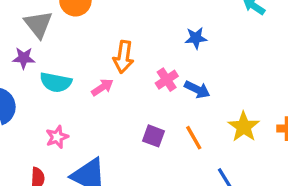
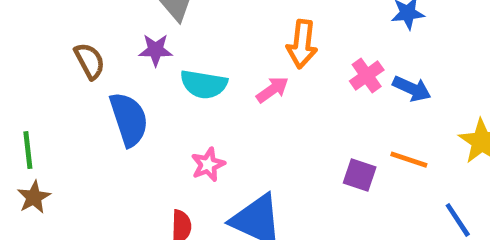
purple square: (154, 136) -> (360, 175), moved
orange line: (194, 138) -> (409, 160), turned -40

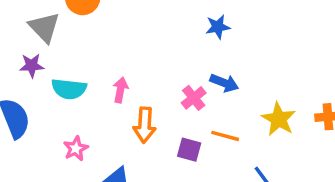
orange arrow: (302, 44) -> (145, 125), moved
pink cross: (367, 76) -> (194, 98), moved
pink arrow: (272, 90) -> (120, 90), turned -40

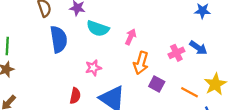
yellow star: (279, 119) -> (215, 84), moved
orange line: (225, 136) -> (190, 92), moved
purple square: (189, 150) -> (157, 84), moved

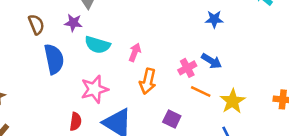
pink star: (93, 68) -> (94, 89), size x1.5
purple square: (157, 84) -> (172, 119), moved
orange line: (190, 92) -> (201, 92), moved

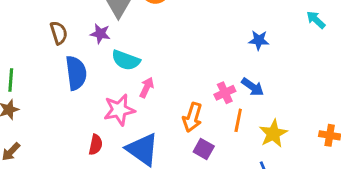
pink arrow: (135, 52) -> (147, 87), moved
orange arrow: (148, 81) -> (192, 117), moved
orange line: (201, 92) -> (238, 120), turned 72

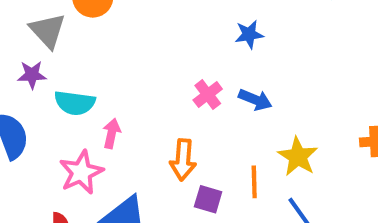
pink cross: (225, 93) -> (208, 94), moved
orange line: (238, 120) -> (254, 182), moved

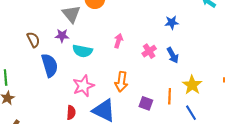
blue arrow: (255, 100) -> (173, 55), turned 35
pink arrow: (112, 133) -> (118, 41), moved
orange arrow: (183, 160) -> (121, 82), moved

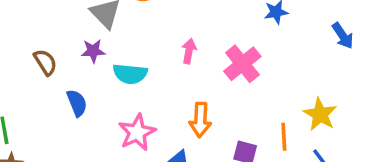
pink cross: (149, 51) -> (242, 64), size x1.5
blue arrow: (173, 55) -> (343, 36), moved
blue semicircle: (50, 65) -> (77, 103), size x0.7

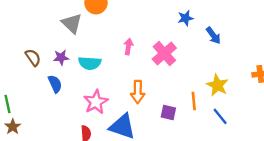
blue arrow: (343, 36) -> (213, 36), moved
purple star: (93, 51) -> (61, 57), moved

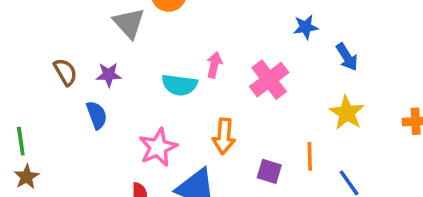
cyan semicircle: (90, 63) -> (179, 85), moved
yellow star: (217, 85) -> (347, 113), moved

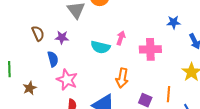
pink cross: (269, 80) -> (150, 49), turned 30
pink star: (158, 147) -> (67, 80), moved, turned -30
brown star: (27, 177) -> (30, 88), moved

